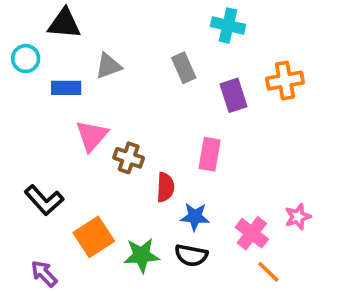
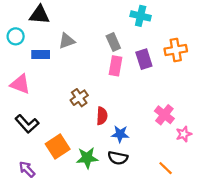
pink triangle: (92, 136) -> (20, 84), moved, turned -50
pink rectangle: (210, 154) -> (116, 66), moved
brown cross: (129, 158) -> (79, 98), turned 36
pink cross: (252, 233) -> (164, 115), moved

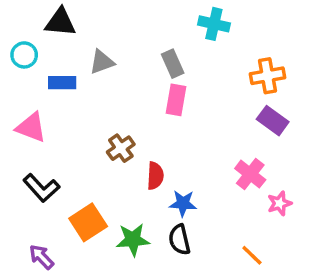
purple rectangle: (144, 59) -> (273, 121), moved, turned -36
black semicircle: (118, 158) -> (179, 240), turned 66

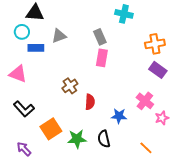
cyan circle: (24, 55) -> (22, 32), moved
blue star: (183, 203) -> (119, 116), moved

